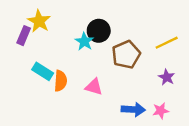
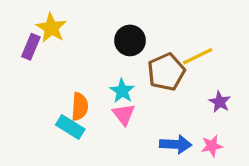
cyan star: (84, 42) -> (122, 91), moved
yellow line: (167, 43) -> (198, 56), moved
cyan rectangle: (43, 71) -> (70, 127), moved
pink triangle: (94, 87) -> (124, 114), turned 36

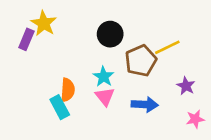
cyan rectangle: (70, 127) -> (60, 107), turned 30
blue arrow: (176, 144) -> (145, 105), moved
pink star: (212, 146) -> (195, 119), moved

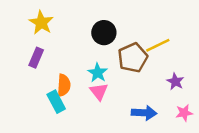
purple rectangle: (26, 39) -> (36, 58), moved
blue arrow: (145, 105) -> (144, 113), moved

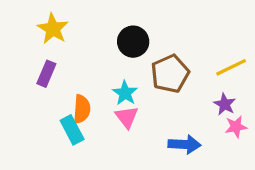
yellow line: (158, 45) -> (231, 67), moved
pink star: (184, 113) -> (236, 127), moved

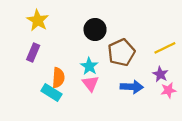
cyan rectangle: (72, 130) -> (51, 93), turned -30
blue arrow: (185, 144) -> (132, 87), moved

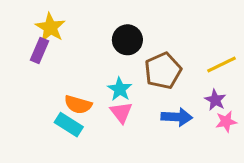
purple rectangle: (33, 52) -> (39, 51), moved
orange semicircle: (58, 78) -> (78, 105), turned 102

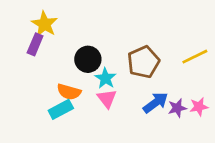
black circle: (127, 40) -> (88, 59), moved
purple star: (215, 100) -> (177, 108), moved, turned 30
blue arrow: (177, 117) -> (156, 103), turned -40
cyan rectangle: (69, 125) -> (61, 109), turned -60

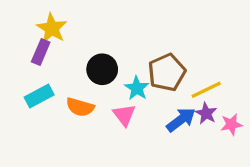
yellow line: (195, 57) -> (206, 90), moved
cyan star: (105, 78) -> (137, 88), moved
purple star: (177, 108) -> (206, 113), moved, turned -30
cyan rectangle: (61, 109) -> (39, 96), moved

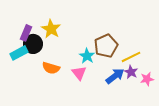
yellow star: (52, 28) -> (51, 29), moved
black circle: (102, 69) -> (33, 44), moved
cyan rectangle: (39, 96) -> (19, 53), moved

